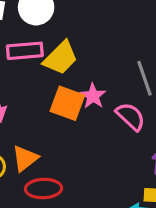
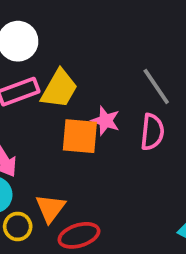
pink semicircle: (131, 117) -> (152, 132), turned 68

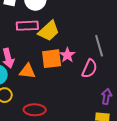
orange square: (80, 136) -> (52, 59), turned -30
orange triangle: (50, 208) -> (27, 71), moved, turned 42

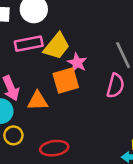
pink star: (67, 55) -> (77, 63), moved

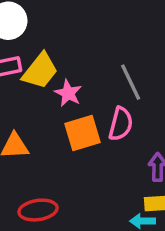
orange square: (66, 81) -> (82, 133), moved

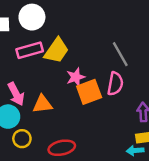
pink star: (68, 93) -> (76, 77), moved, turned 30

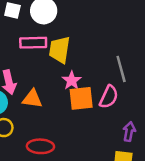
yellow trapezoid: (57, 51) -> (59, 50), turned 140
pink star: (76, 77) -> (72, 81), turned -30

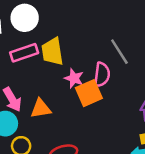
pink semicircle: (109, 97) -> (102, 75), moved

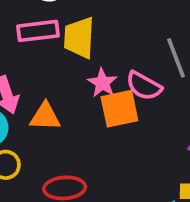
pink semicircle: (102, 75) -> (144, 86), turned 100

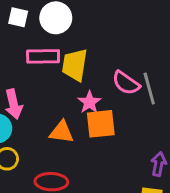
pink semicircle: (144, 86) -> (126, 83), moved
orange triangle: (45, 117) -> (62, 132), moved

